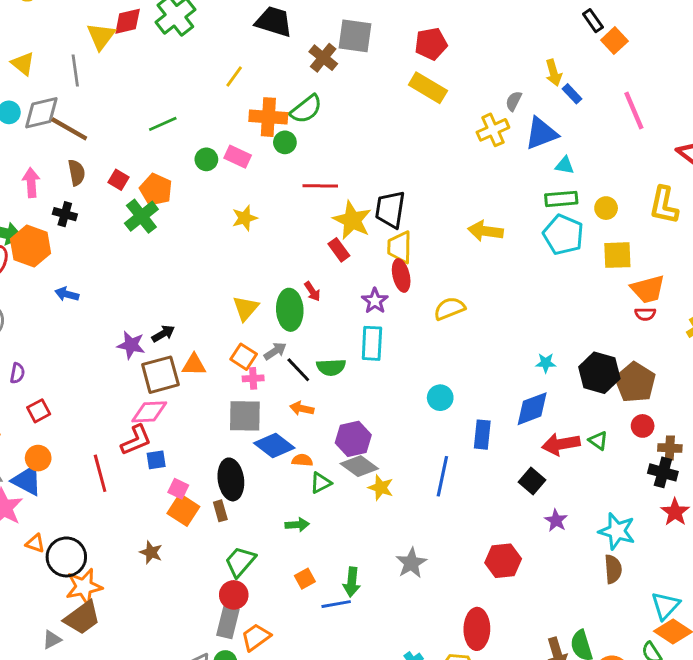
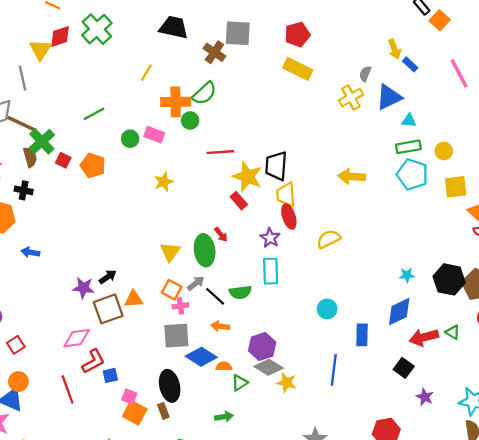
green cross: (141, 216) -> (42, 141), moved
pink diamond: (149, 412) -> (77, 338), moved

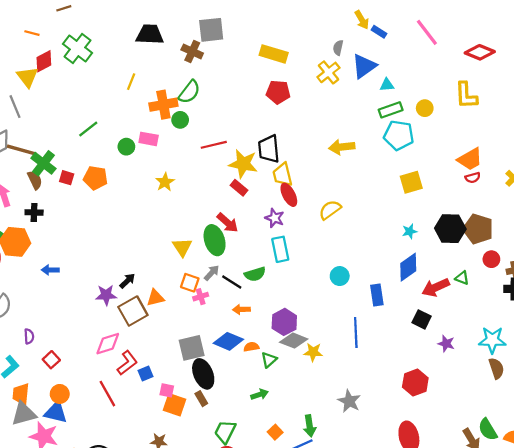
red pentagon: (297, 34) -> (278, 92), moved, turned 30
yellow square: (456, 187) -> (411, 182), moved
red arrow: (221, 235) -> (227, 223), size x1.5
gray square: (176, 336) -> (192, 348), moved

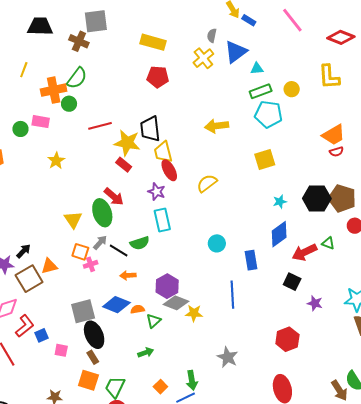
yellow square: (411, 182) -> (265, 159), moved
orange square: (174, 405) -> (88, 380), moved

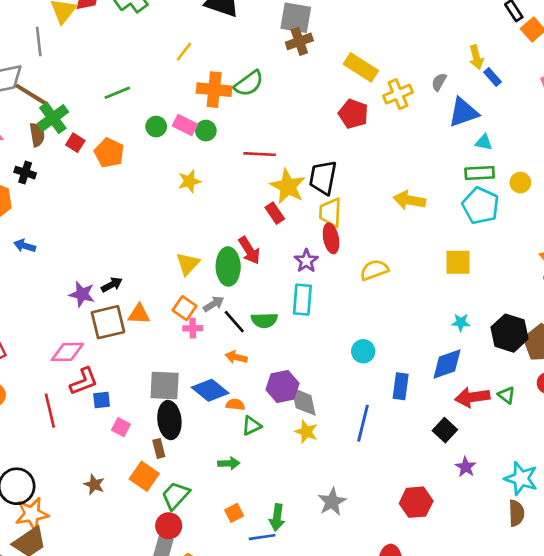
brown cross: (79, 41) -> (299, 41), moved, turned 30
yellow cross: (203, 58) -> (398, 94), moved
green circle: (69, 104) -> (206, 131), moved
gray diamond: (176, 303) -> (304, 402), moved, turned 40

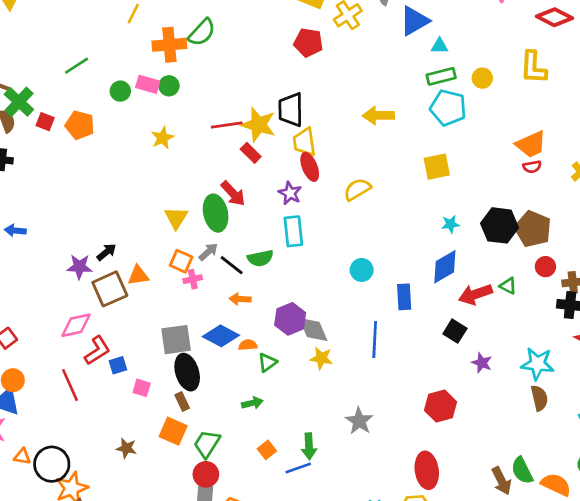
red line: (260, 154) -> (227, 125), moved

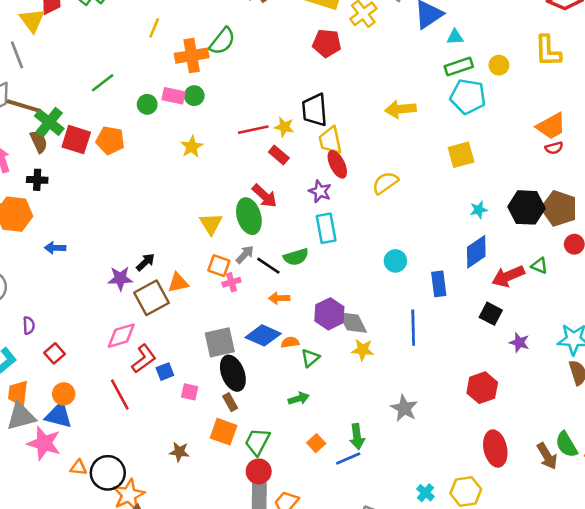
red square: (45, 122) -> (76, 140), size x1.6
yellow star: (258, 125) -> (284, 127), size x0.6
red ellipse: (427, 470) -> (495, 449), moved

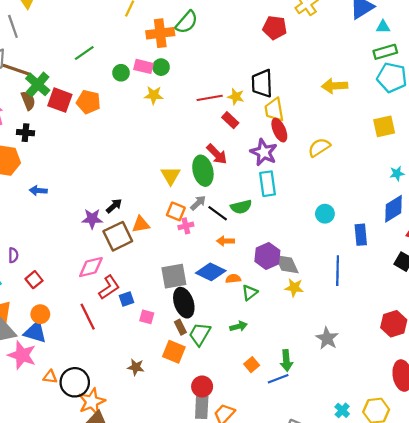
yellow star: (192, 147) -> (154, 95), moved, turned 30
purple star: (320, 191) -> (264, 152), size x1.4
green trapezoid: (257, 442) -> (200, 334), moved

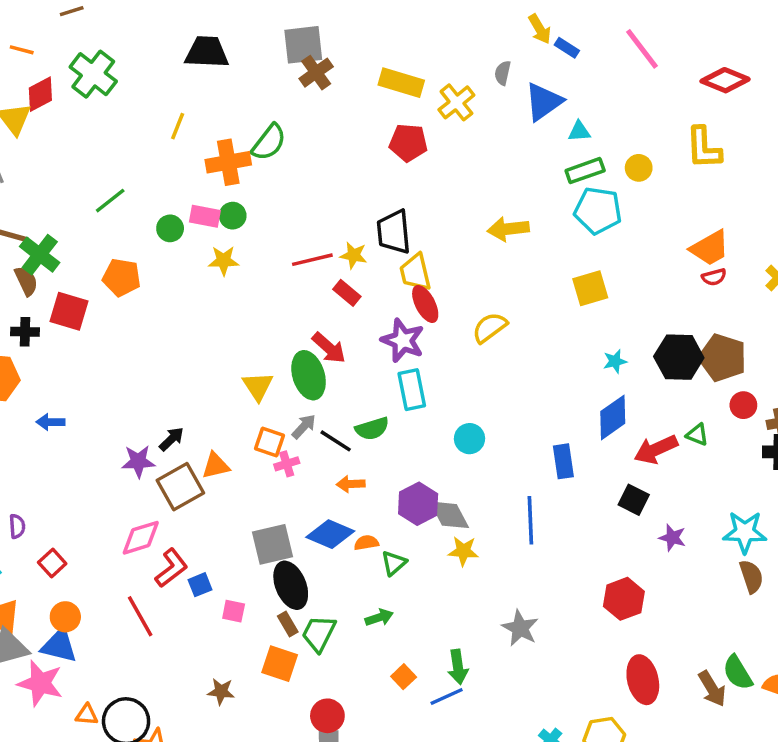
red square: (60, 100) -> (69, 311), moved
cyan circle: (325, 214) -> (470, 439), moved

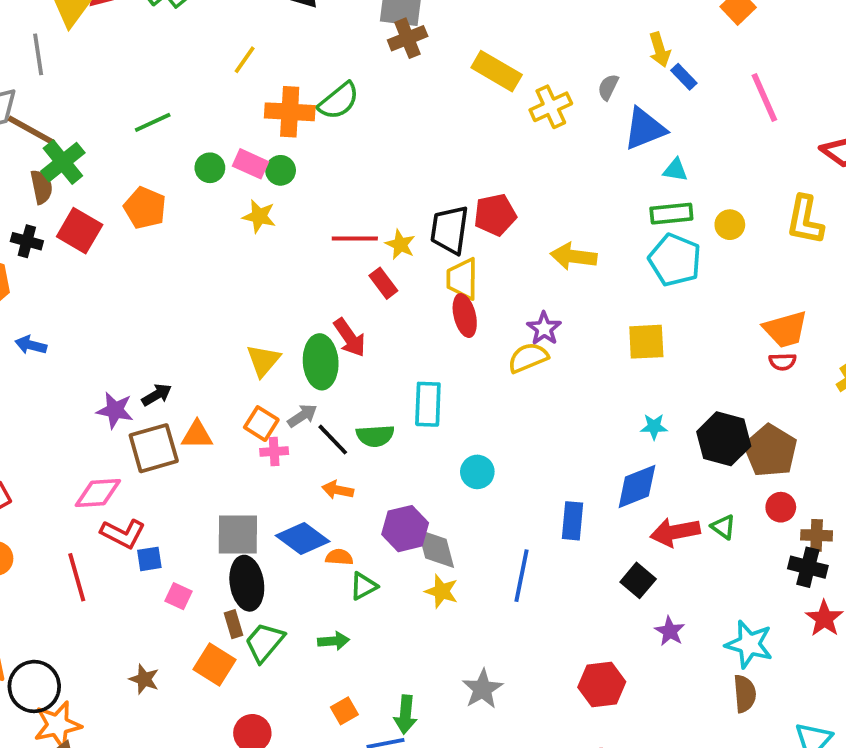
red pentagon: (408, 143) -> (495, 215), moved, turned -30
purple star: (403, 340) -> (544, 328), moved, size x0.7
red L-shape: (171, 568) -> (123, 534), turned 51

